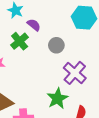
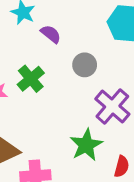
green cross: (20, 41) -> (31, 79), moved

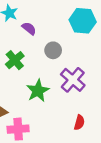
green star: (86, 145) -> (38, 91), moved

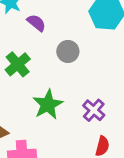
purple cross: (73, 80) -> (94, 110), moved, size x0.7

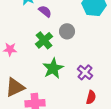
green cross: (18, 64) -> (44, 40), moved

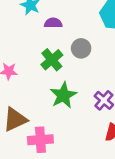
purple semicircle: (45, 11) -> (53, 23), turned -40

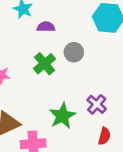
green star: (63, 95) -> (62, 116), moved

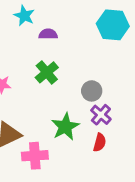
gray circle: (74, 52) -> (92, 91), moved
red semicircle: (104, 136) -> (100, 142), moved

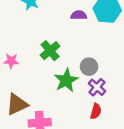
purple semicircle: (48, 34) -> (79, 15), moved
green star: (65, 127) -> (66, 80), moved

